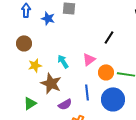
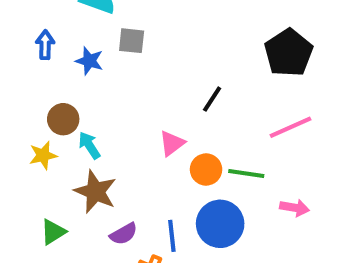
brown circle: (24, 43) -> (63, 119), moved
cyan arrow: (63, 61) -> (89, 145), moved
yellow star: (35, 65) -> (43, 155), moved
blue line: (87, 92) -> (172, 236), moved

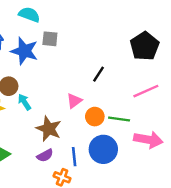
blue star: (89, 61) -> (24, 51), size x1.6
brown star: (95, 192) -> (49, 129), moved
pink arrow: (295, 208) -> (148, 140), size x1.6

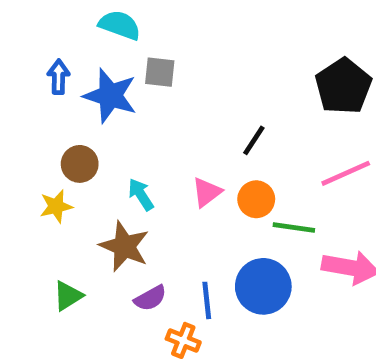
cyan arrow: (24, 102) -> (141, 195), moved
orange circle: (95, 117) -> (256, 199), moved
brown star: (49, 129) -> (124, 246), moved

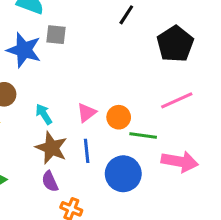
black line: (254, 140) -> (126, 15), moved
brown star: (124, 246) -> (51, 148), moved
purple semicircle: (150, 298) -> (50, 181), turned 95
blue line: (207, 300) -> (87, 151), moved

